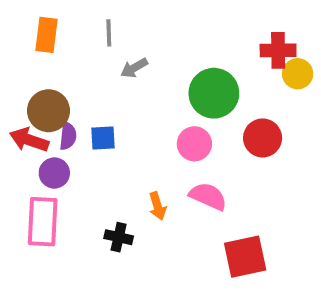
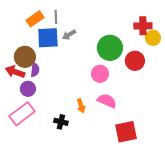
orange rectangle: (47, 35) -> (35, 19), moved, turned 48
blue square: (103, 138) -> (48, 38), moved, size x1.6
red circle: (263, 138) -> (135, 61), moved
pink rectangle: (43, 222) -> (22, 114), turned 50

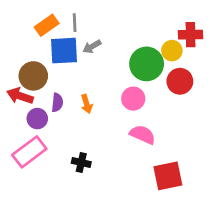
yellow circle: (153, 38) -> (172, 51), moved
purple semicircle: (35, 70) -> (57, 103), moved
orange arrow: (81, 106) -> (87, 104), moved

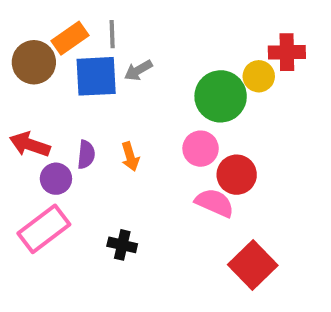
brown circle: (33, 76) -> (34, 62), moved
red circle: (180, 81) -> (237, 175), moved
red square: (168, 176) -> (253, 265), turned -32

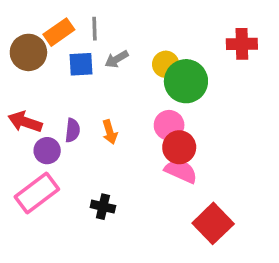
blue square: (96, 76) -> (81, 64), size x0.7
yellow circle: (259, 76) -> (166, 64), moved
red circle: (237, 175) -> (179, 147), moved

